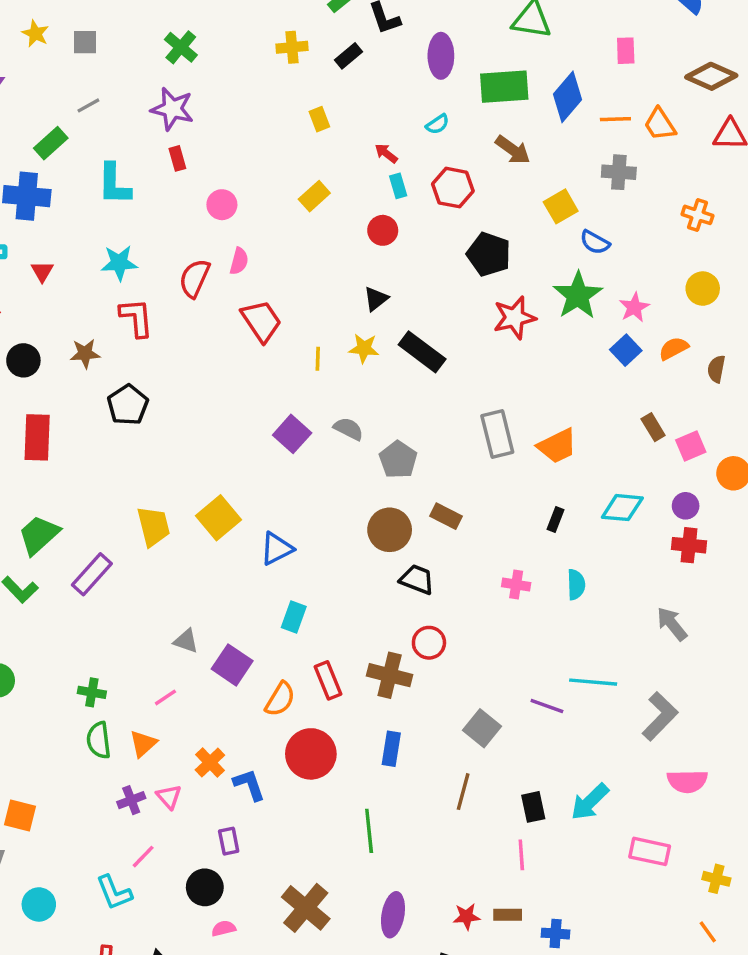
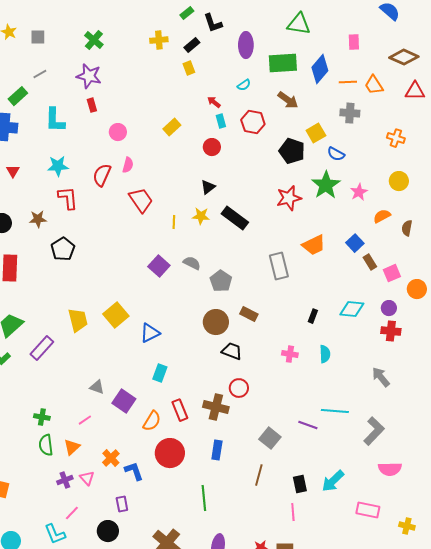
yellow rectangle: (319, 119) -> (189, 68), moved
black pentagon: (489, 254) -> (292, 151), moved
blue square: (626, 350) -> (355, 243), moved
orange trapezoid: (557, 446) -> (314, 245), moved

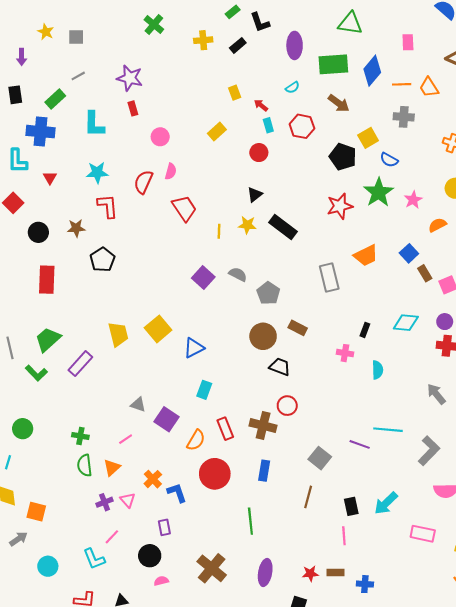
green cross: (94, 40) -> (154, 24), moved
yellow rectangle: (189, 68) -> (235, 93), moved
pink cross: (290, 354) -> (345, 353), moved

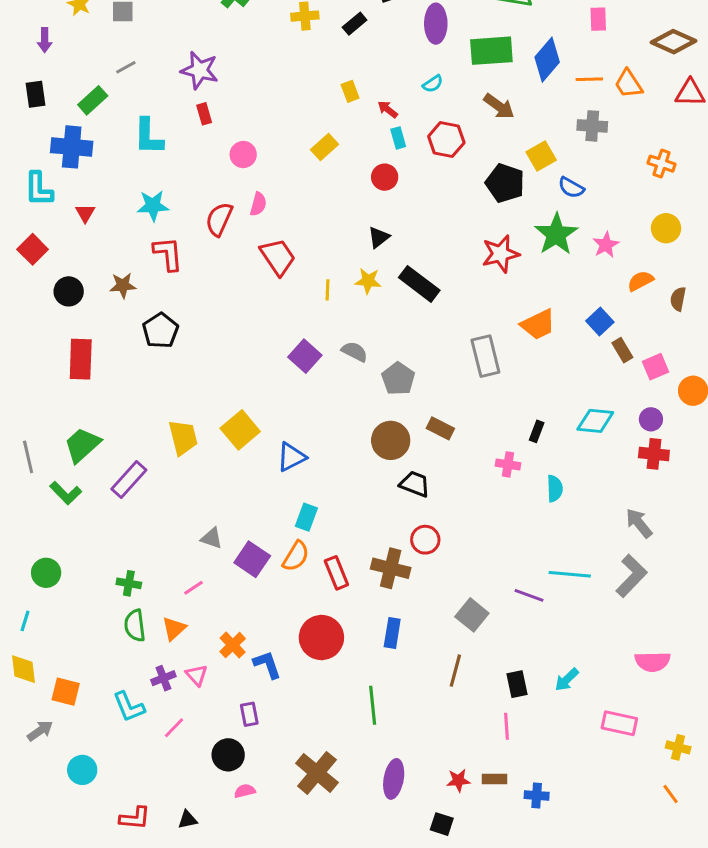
orange semicircle: (196, 440) -> (296, 556), moved
gray L-shape: (429, 451) -> (631, 576), moved
cyan arrow: (386, 503) -> (567, 680), size x0.7
cyan L-shape: (94, 559) -> (129, 707), moved

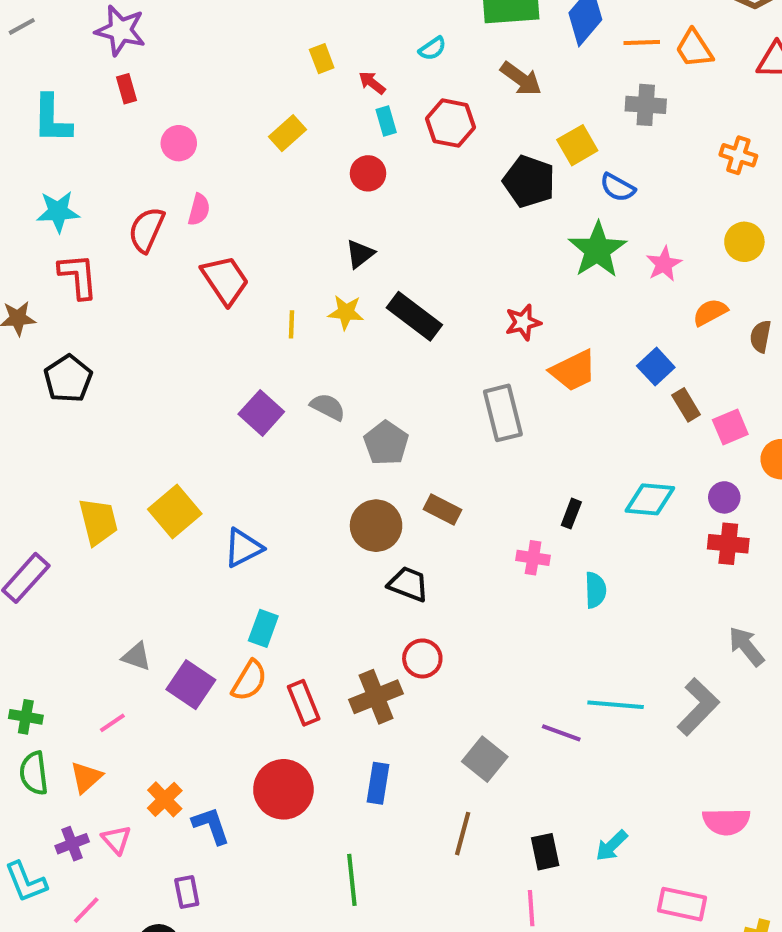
red star: (500, 254) -> (523, 322), moved, size x0.7
gray arrow: (639, 523) -> (746, 646), moved
brown cross: (391, 568) -> (376, 697), turned -36

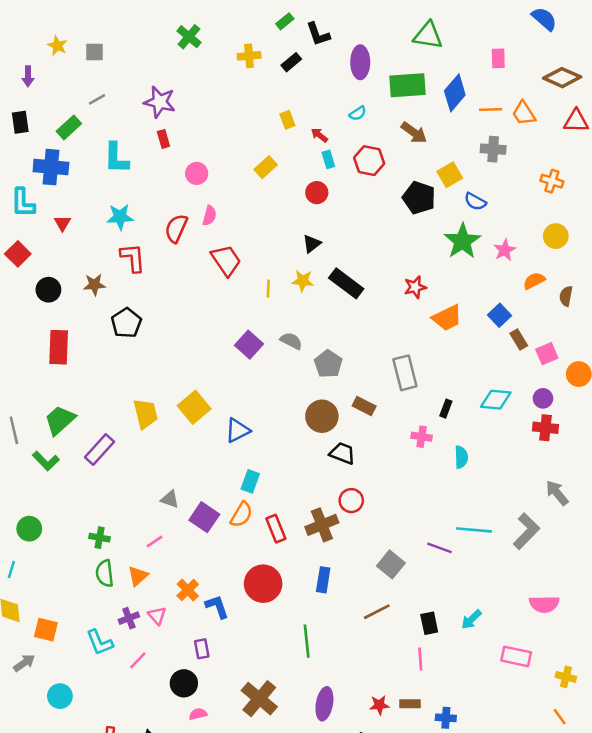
gray rectangle: (503, 413) -> (405, 373), moved
brown line: (463, 834) -> (377, 612), turned 48

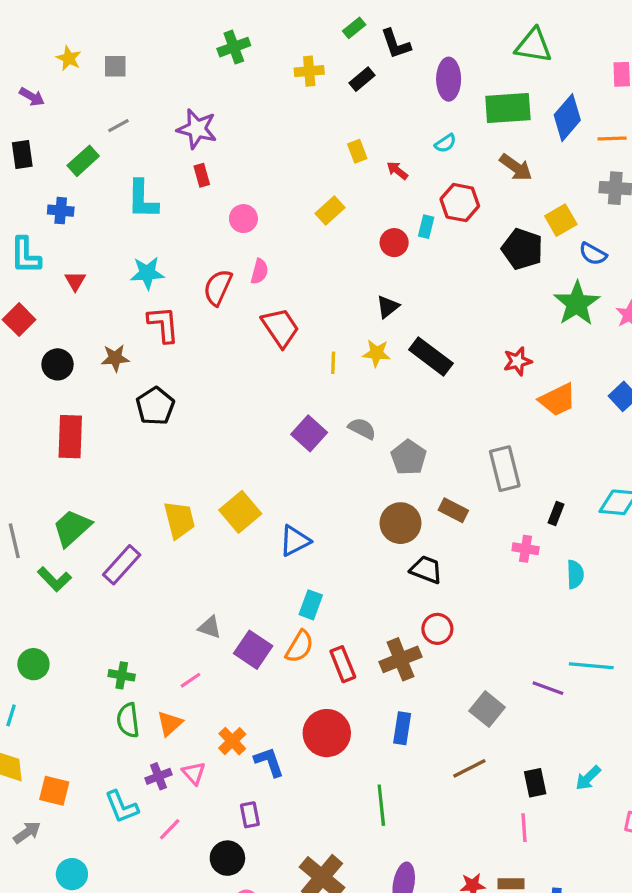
green cross: (189, 37) -> (234, 47), turned 30
purple arrow: (28, 76) -> (32, 97), turned -60
cyan rectangle: (328, 159) -> (426, 227), moved, turned 30
blue cross: (51, 167) -> (61, 211), size x0.6

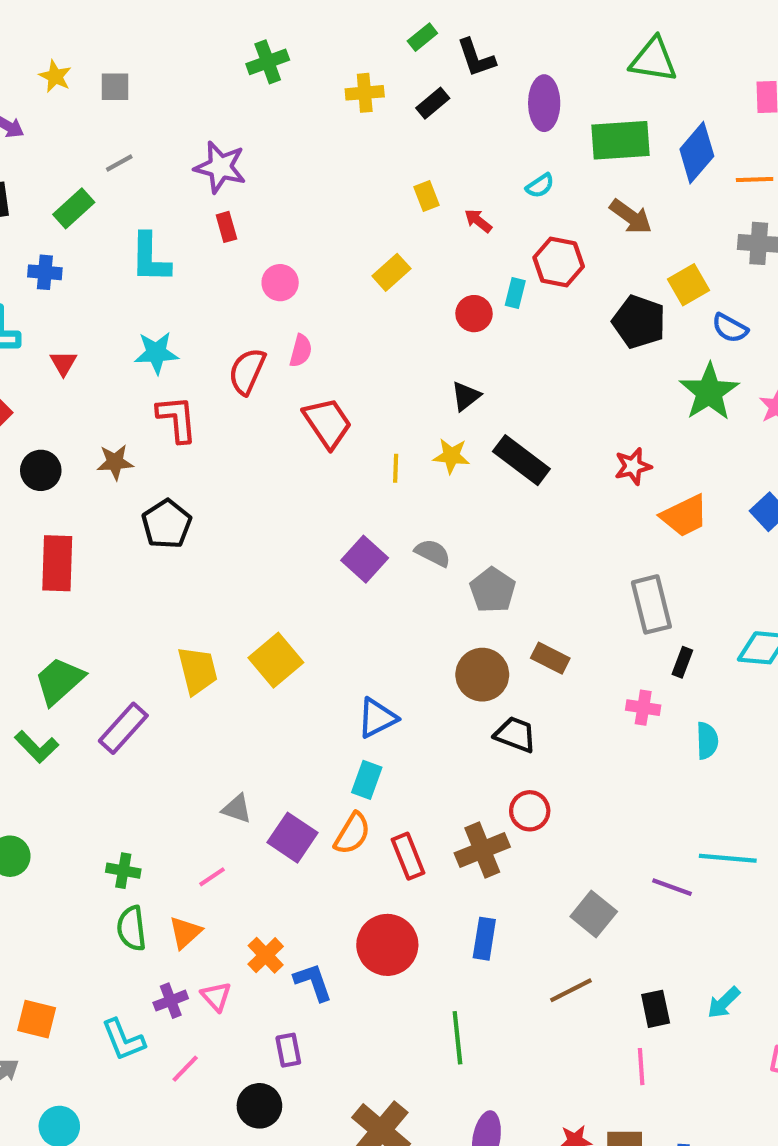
gray rectangle: (505, 469) -> (651, 604), moved
blue triangle: (295, 541) -> (377, 718), moved

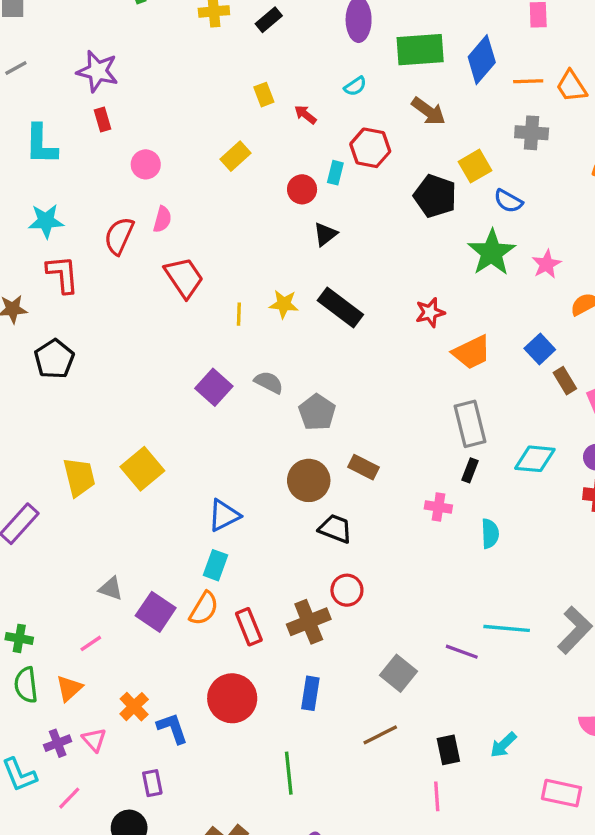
black triangle: (466, 396) -> (325, 234), moved
gray rectangle: (651, 604) -> (470, 424), moved

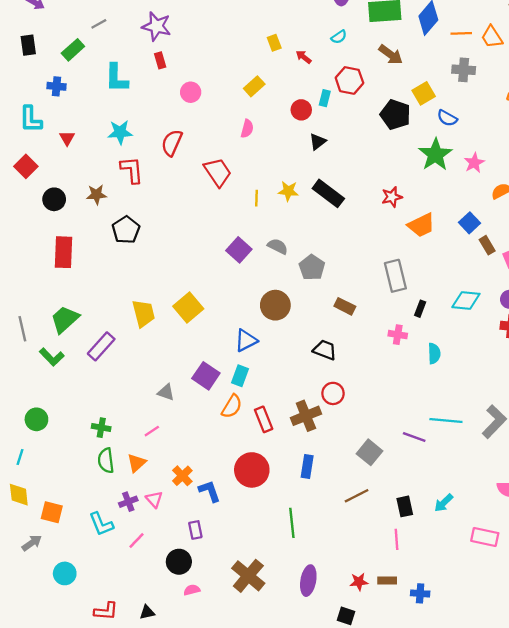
pink semicircle: (162, 219) -> (247, 129), moved
gray rectangle: (470, 424) -> (395, 276), moved
brown circle: (309, 480) -> (275, 305), moved
purple square: (156, 612) -> (206, 376), moved

